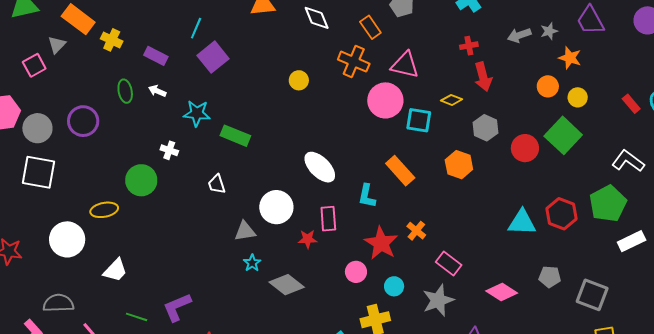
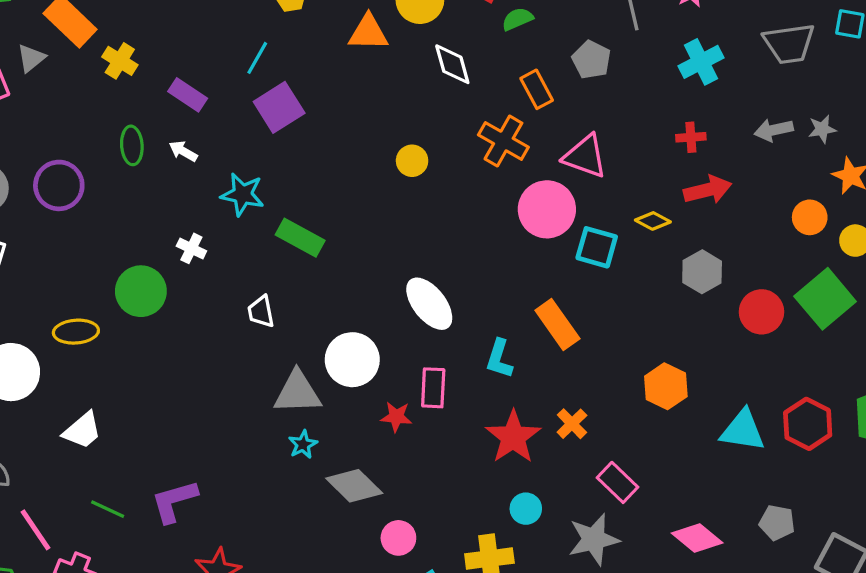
red arrow: (483, 77) -> (708, 190), turned -96
orange hexagon: (459, 165) -> (666, 386), moved
gray triangle: (245, 231) -> (297, 392), size x1.4
pink circle: (356, 272) -> (398, 538), moved

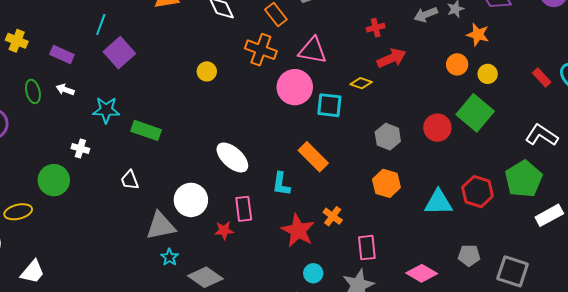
gray hexagon: (702, 272) -> (388, 137), moved
pink rectangle: (618, 482) -> (367, 248), turned 50

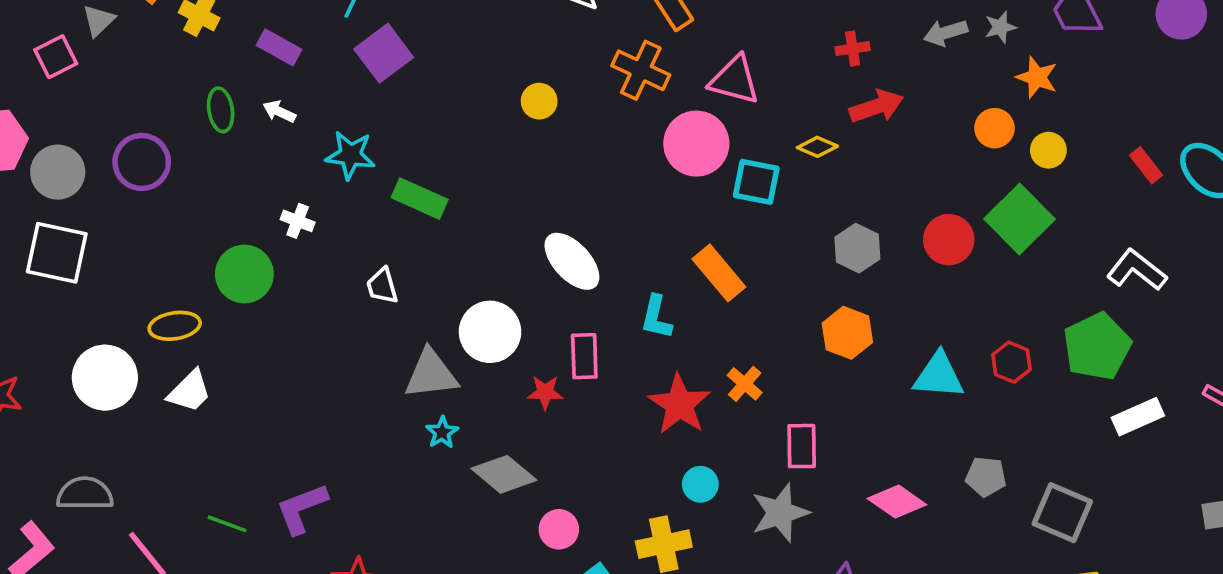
red hexagon: (478, 192) -> (1011, 362), size x0.7
white trapezoid: (33, 272) -> (190, 391), moved

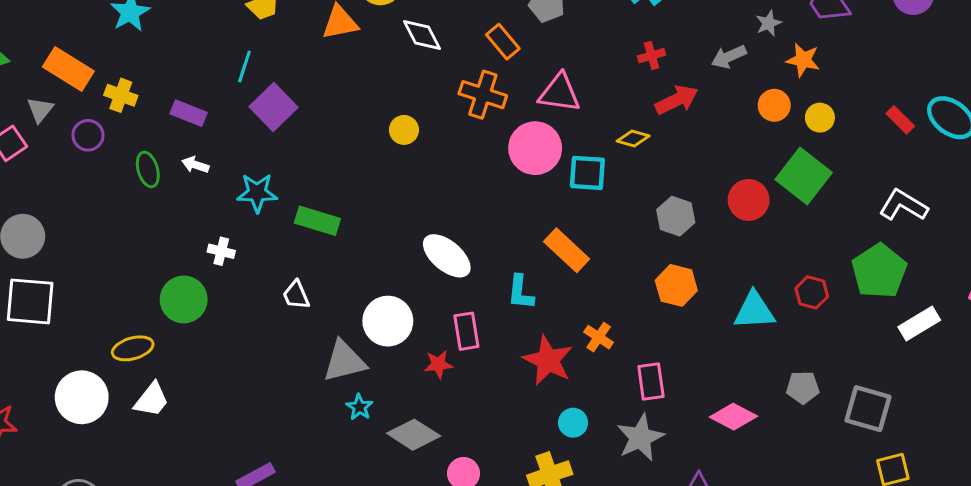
gray arrow: (946, 33) -> (729, 57), moved
purple circle: (142, 162) -> (88, 135), moved, size x0.7

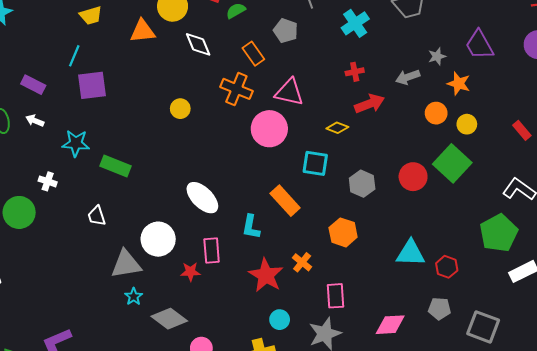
purple square: (274, 107) -> (92, 85), turned 32
cyan square: (587, 173) -> (315, 163), moved
orange hexagon: (676, 285) -> (343, 232), moved
red hexagon: (812, 292) -> (447, 267), moved
pink diamond: (734, 417) -> (390, 325), turned -36

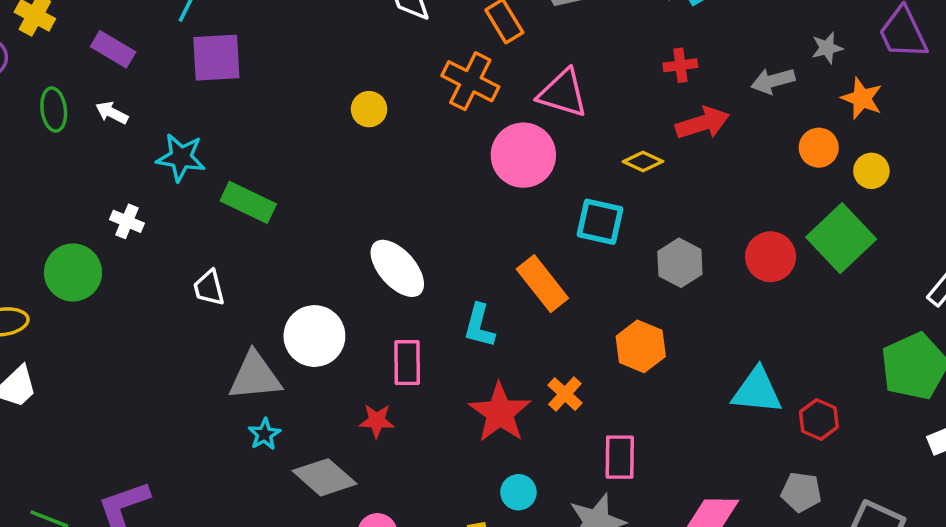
red star: (190, 272) -> (377, 421), moved

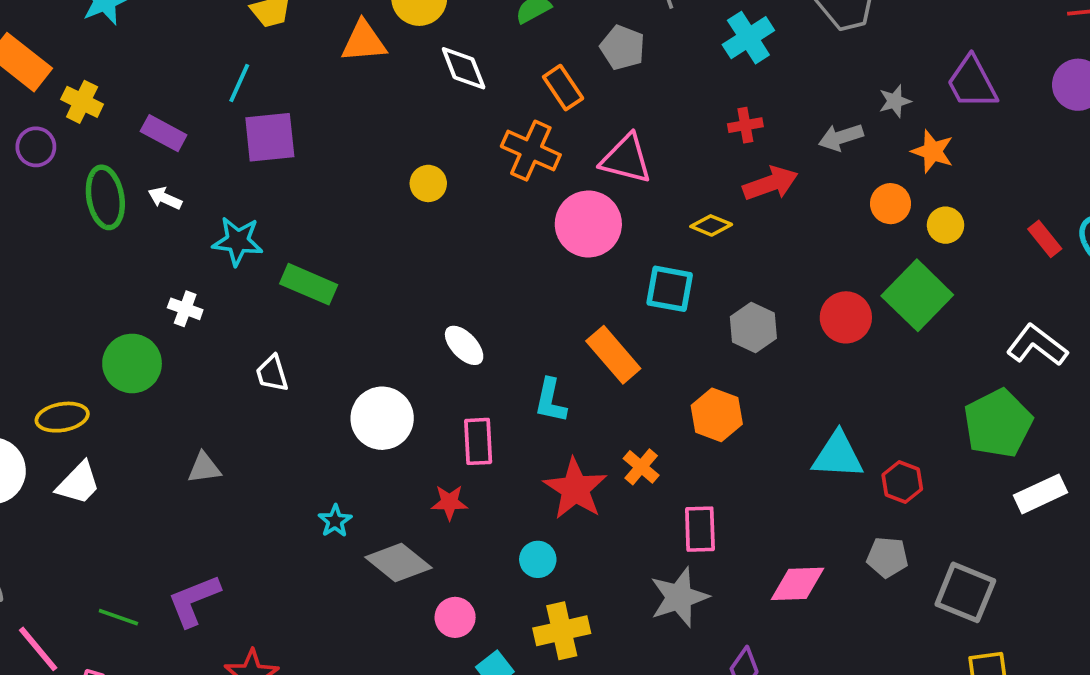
green ellipse: (54, 109) -> (105, 197), size x1.4
white ellipse: (397, 268) -> (464, 345), size x0.7
gray triangle: (255, 376) -> (204, 468), moved, size x0.6
cyan circle: (518, 492) -> (538, 559), moved

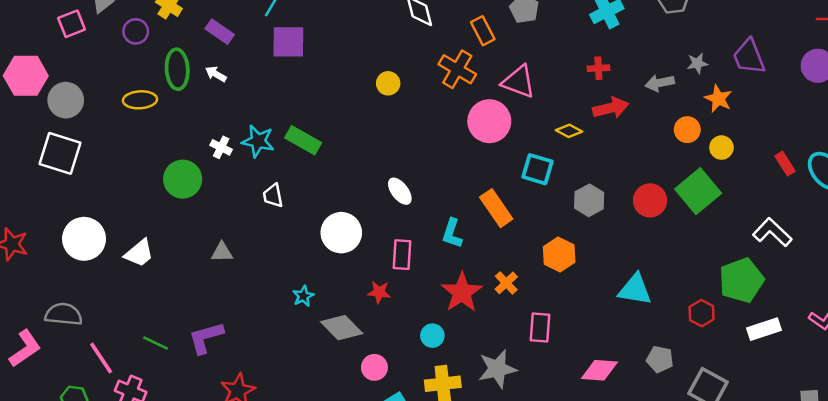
cyan star: (238, 241) -> (258, 141), moved
yellow ellipse: (62, 417) -> (140, 100), moved
red hexagon: (902, 482) -> (702, 313), moved
gray star: (679, 597) -> (497, 369), moved

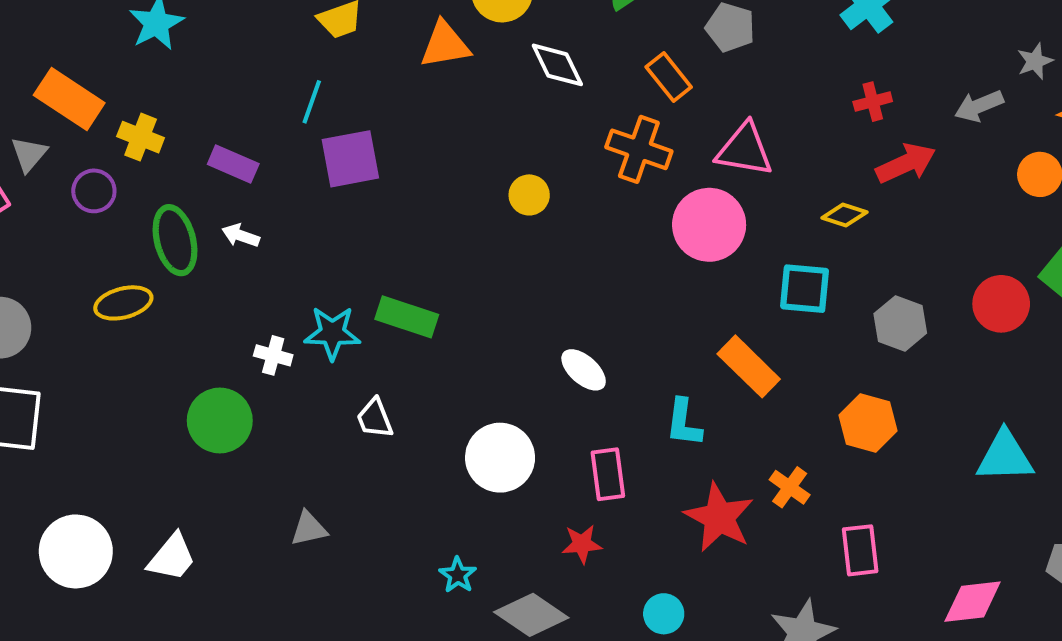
cyan circle: (432, 336) -> (664, 614), moved

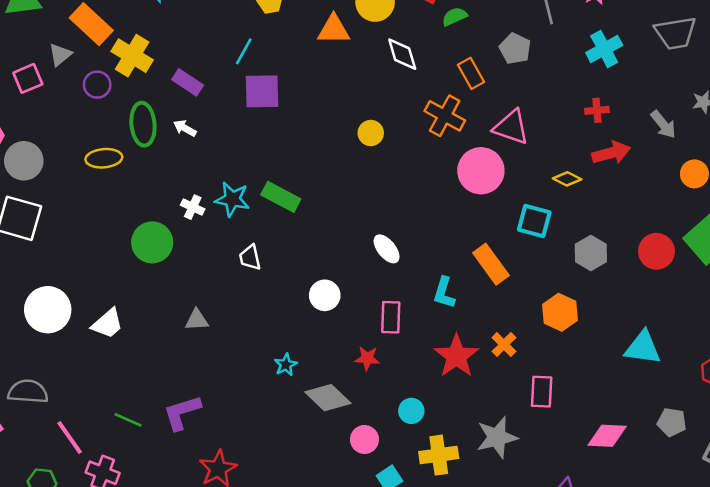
gray arrow: (979, 106) -> (663, 124), turned -116
yellow cross: (141, 137) -> (132, 56), size x1.4
white circle: (500, 458) -> (325, 295), size x0.7

